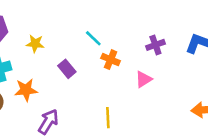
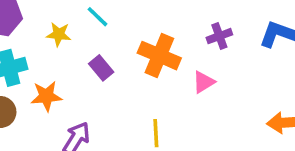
cyan line: (93, 38) -> (98, 17), moved
orange cross: (111, 60) -> (159, 56), size x1.6

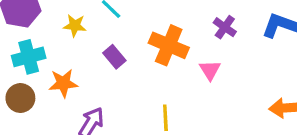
purple cross: (219, 36) -> (225, 27), turned -35
pink triangle: (204, 82) -> (210, 70), turned -30

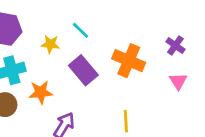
purple rectangle: (114, 57) -> (83, 70), size x1.5
pink triangle: (210, 70) -> (178, 81), moved

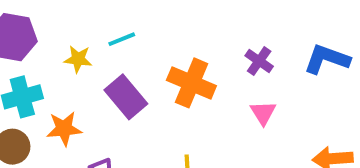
cyan line: (81, 30) -> (122, 39), turned -66

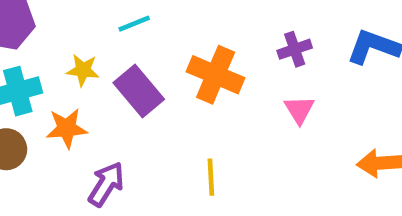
yellow star: (78, 59) -> (83, 70), moved
purple cross: (259, 61) -> (295, 49), turned 36

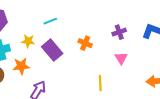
orange cross: (216, 75) -> (85, 43), size x0.6
yellow line: (211, 177) -> (100, 83), moved

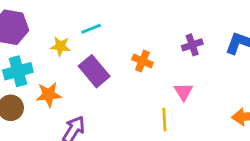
yellow star: (28, 41) -> (60, 46), moved
pink triangle: (121, 58) -> (183, 92), moved

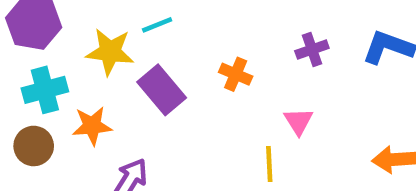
yellow star: (60, 46) -> (110, 52), size x1.5

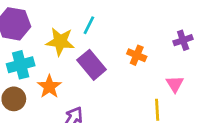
cyan line: (157, 25) -> (89, 25), turned -42
orange star: (92, 126) -> (49, 87), turned -30

